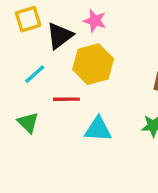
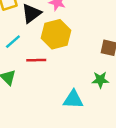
cyan triangle: (98, 129) -> (73, 99), moved

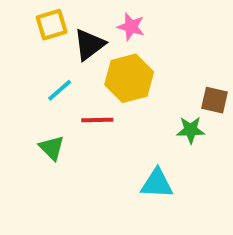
green star: (100, 80) -> (191, 130), moved

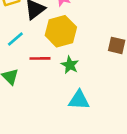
green star: (191, 130) -> (70, 65), moved, turned 30

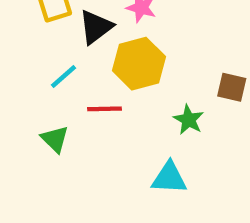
green star: (70, 65) -> (189, 120), moved

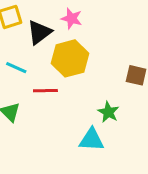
cyan line: (63, 77) -> (16, 68), turned 65
green star: (189, 120) -> (108, 112), moved

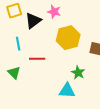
yellow hexagon: (70, 58) -> (68, 38), moved
cyan line: (16, 68) -> (18, 44), turned 56

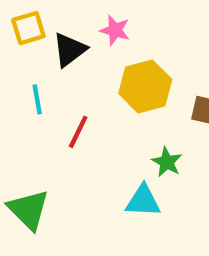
red line: (37, 59) -> (78, 132), turned -63
green triangle: (14, 73) -> (28, 210), moved, size x1.5

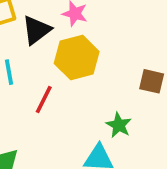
yellow hexagon: (145, 86) -> (77, 57), moved

